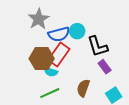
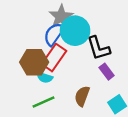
gray star: (39, 19) -> (61, 17), moved
cyan circle: (77, 31) -> (75, 31), size x1.6
blue semicircle: (59, 34) -> (54, 34), turned 140

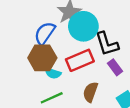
blue semicircle: (54, 34) -> (45, 33), moved
red rectangle: (54, 58) -> (80, 60), moved, turned 32

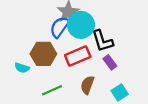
blue semicircle: (45, 33) -> (59, 27), moved
cyan semicircle: (53, 73) -> (22, 68), moved

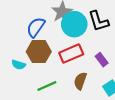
blue semicircle: (59, 27) -> (36, 27), moved
black L-shape: (102, 41) -> (99, 21), moved

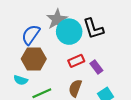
red rectangle: (71, 54) -> (76, 61), moved, size x0.7
cyan semicircle: (19, 65) -> (21, 80), moved

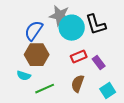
gray star: (57, 20) -> (60, 16), turned -30

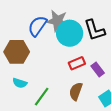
blue semicircle: (34, 31) -> (37, 26), moved
brown hexagon: (37, 55) -> (17, 52), moved
green line: (45, 89) -> (42, 97), turned -30

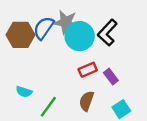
black L-shape: (94, 30) -> (107, 33), turned 60
brown hexagon: (17, 52) -> (20, 35), moved

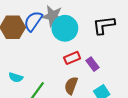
black L-shape: (107, 33) -> (104, 25), moved, turned 40

